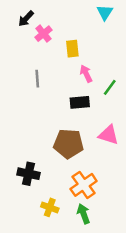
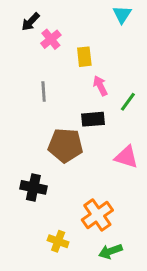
brown pentagon: (69, 144) -> (65, 145), moved
black cross: (28, 174) -> (33, 187), moved
green arrow: (84, 214) -> (110, 251), moved, turned -90

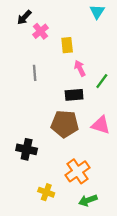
brown pentagon: (65, 145) -> (65, 124), moved

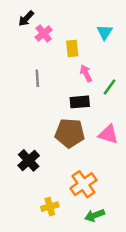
cyan triangle: (97, 12) -> (105, 32), moved
black cross: (27, 149) -> (29, 160), turned 36
yellow cross: (46, 192) -> (50, 207), turned -35

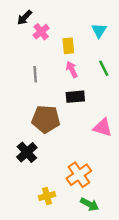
pink arrow: (86, 73) -> (72, 69), moved
green line: (110, 87) -> (104, 68), moved, turned -63
brown pentagon: (70, 133) -> (46, 119), moved
green arrow: (95, 215) -> (90, 204), turned -132

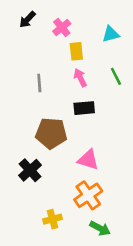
cyan triangle: (99, 30) -> (111, 34), turned 42
pink cross: (41, 32) -> (62, 27), moved
pink triangle: (103, 127) -> (88, 160), moved

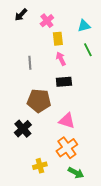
green line: (116, 76) -> (88, 50), moved

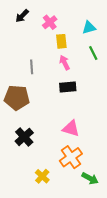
brown pentagon: (39, 101) -> (17, 98), moved
yellow cross: (40, 166) -> (42, 176), turned -32
green arrow: (76, 173) -> (90, 178), moved

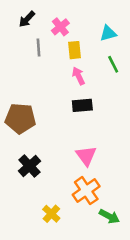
gray line: (32, 67) -> (38, 47), moved
pink triangle: (71, 128) -> (86, 156), turned 36

